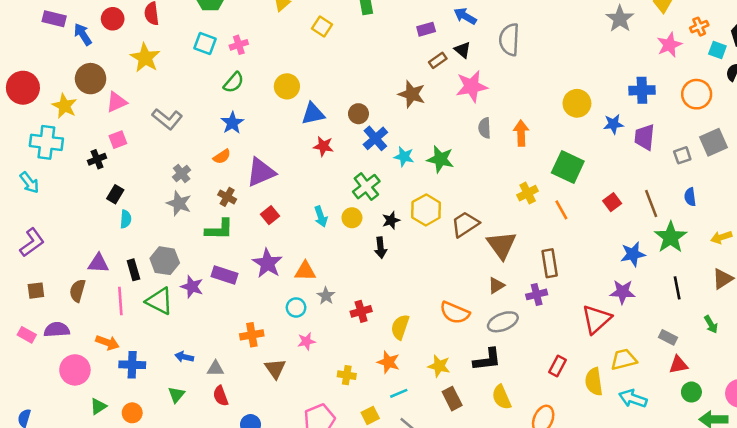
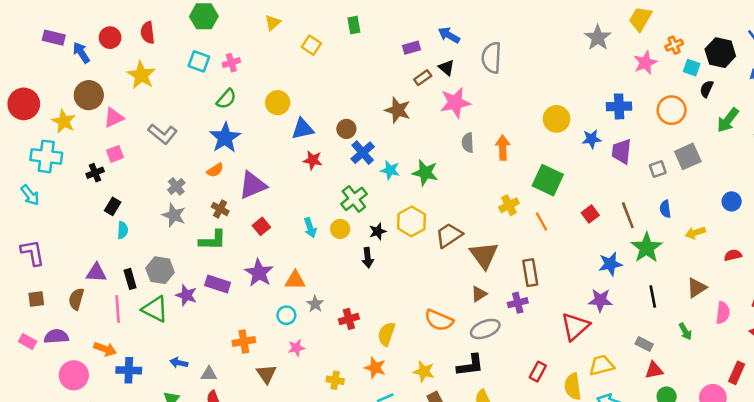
blue star: (232, 123) -> (225, 138), size x1.4
yellow arrow: (721, 237) -> (695, 233), moved
purple L-shape: (32, 242) -> (33, 253), turned -64

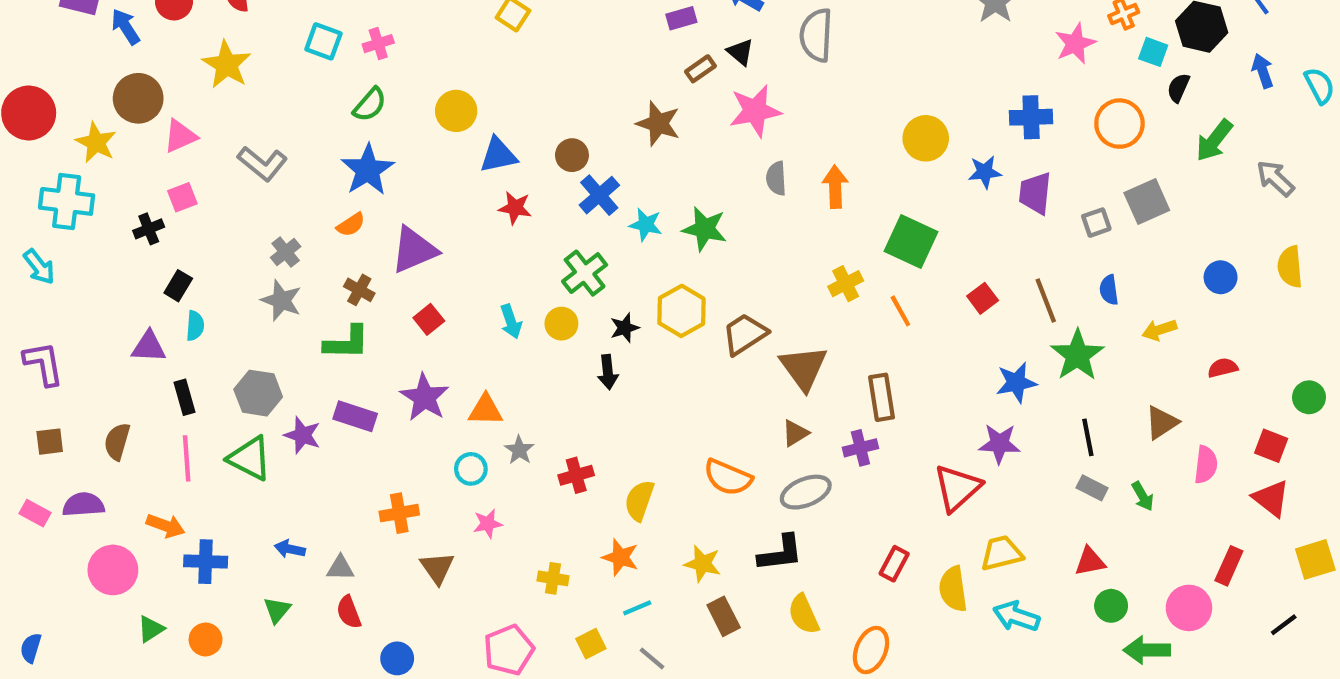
purple triangle: (96, 273) -> (149, 347), moved
black rectangle: (130, 279) -> (184, 397), moved
gray rectangle: (644, 344) -> (1092, 488), moved

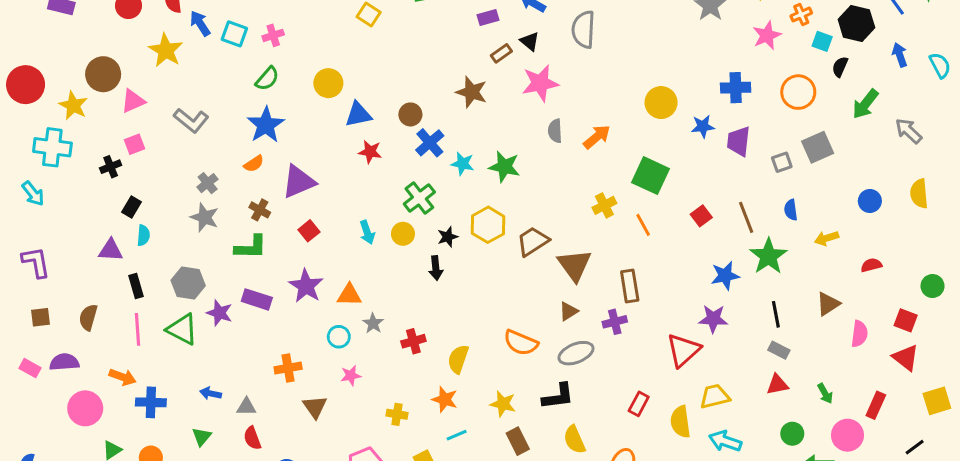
blue arrow: (126, 27) -> (200, 23), moved
orange arrow: (835, 187) -> (597, 137), turned 52
green arrow: (1143, 496) -> (825, 393), moved
red triangle: (1090, 562) -> (777, 384), moved

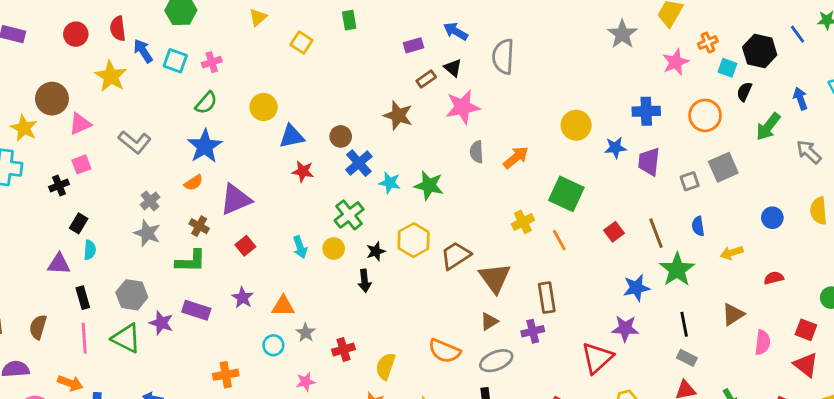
blue arrow: (900, 55) -> (800, 99), moved
purple star: (306, 286) -> (243, 298), size x0.7
pink star: (351, 376) -> (306, 382), moved

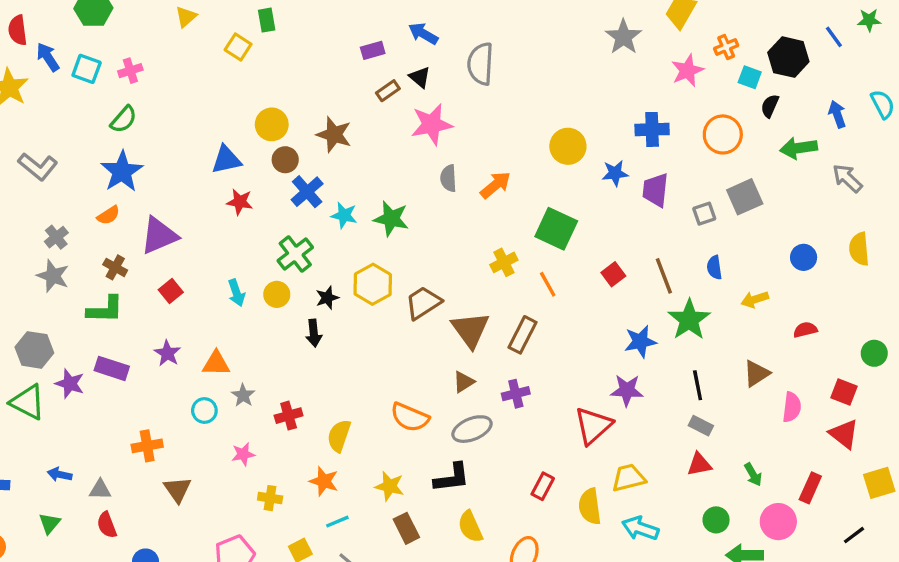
green rectangle: (349, 20) -> (267, 20), moved
yellow circle: (264, 107) -> (272, 124), moved
brown star: (398, 115) -> (334, 134), moved
green arrow: (768, 127) -> (799, 148), turned 44
brown rectangle: (547, 298) -> (522, 335), moved, turned 36

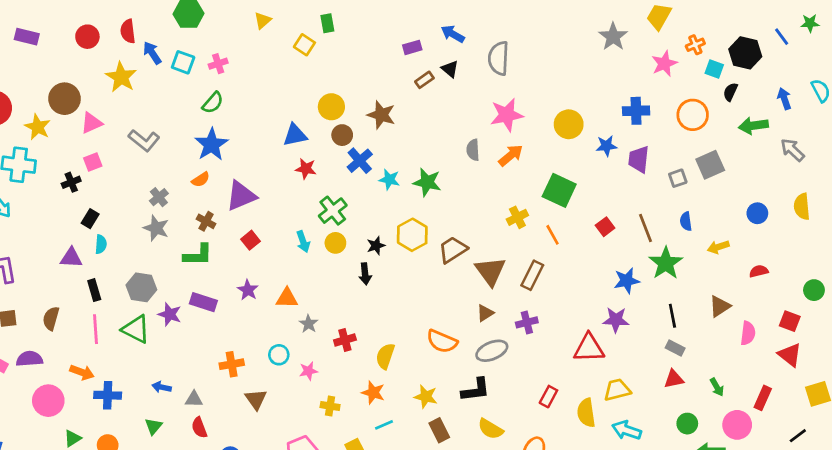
pink star: (432, 124) -> (507, 115), moved
green cross: (295, 254) -> (333, 211), moved
cyan circle: (204, 411) -> (279, 355), moved
red triangle: (593, 426) -> (589, 348), turned 40
yellow semicircle: (470, 527) -> (490, 429), turned -35

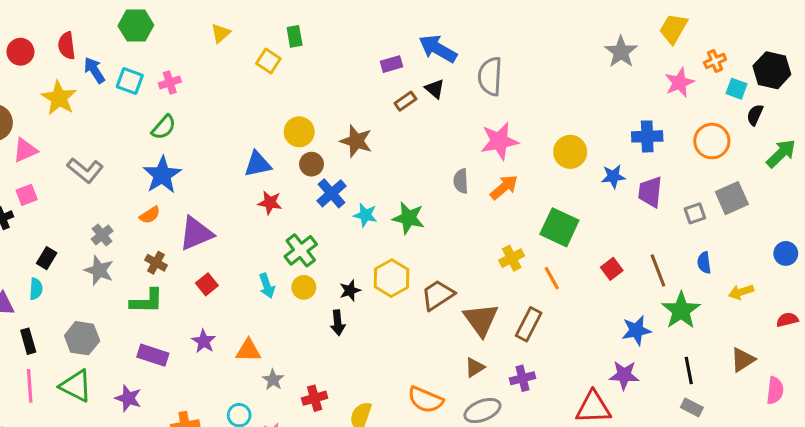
blue arrow: (453, 34) -> (438, 49), size x1.4
green arrow: (753, 126) -> (781, 153), turned 144
black rectangle: (90, 219) -> (47, 258), moved
purple star: (170, 314) -> (128, 398), moved

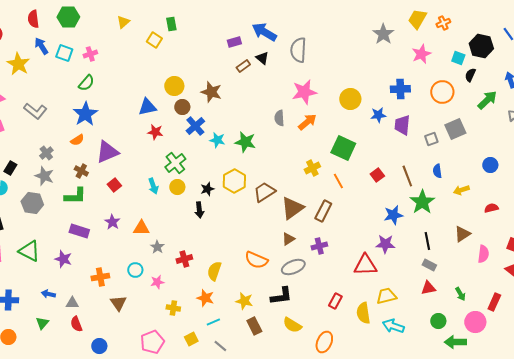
red semicircle: (67, 46) -> (33, 19), moved
orange cross: (715, 61) -> (443, 23), moved
brown triangle: (481, 320) -> (292, 208), turned 30
gray hexagon: (82, 338) -> (32, 203), moved

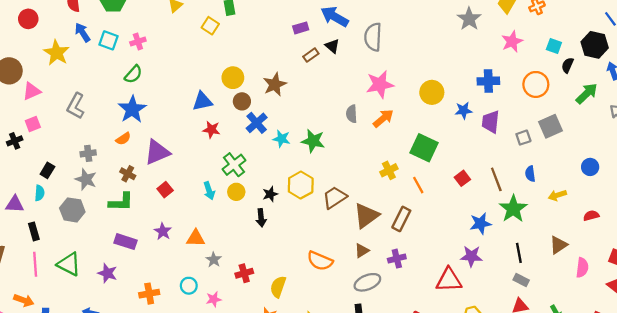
black hexagon: (481, 46) -> (595, 45), moved
brown star: (211, 92) -> (275, 84), turned 30
gray L-shape: (35, 111) -> (76, 106), turned 80
gray cross: (46, 153) -> (88, 153), turned 32
orange semicircle: (256, 260) -> (320, 261), moved

